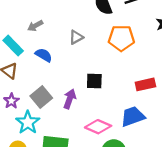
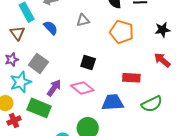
gray square: (41, 97) -> (38, 63), turned -30
purple arrow: (70, 99) -> (54, 88), moved
pink diamond: (98, 127) -> (82, 88), moved

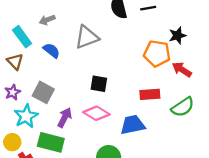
gray triangle: (83, 20) -> (87, 37), size x1.6
orange pentagon: (122, 32) -> (157, 54), moved
green semicircle: (152, 104) -> (183, 107), moved

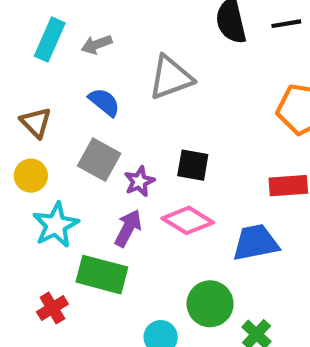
cyan rectangle: (22, 37) -> (50, 40), moved, turned 60
purple star: (13, 92) -> (139, 181), moved
gray square: (43, 92) -> (99, 160), moved
yellow circle: (12, 142) -> (31, 176), moved

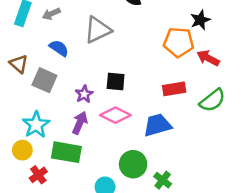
gray square: (99, 160) -> (44, 80), moved
yellow circle: (31, 176) -> (22, 150), moved

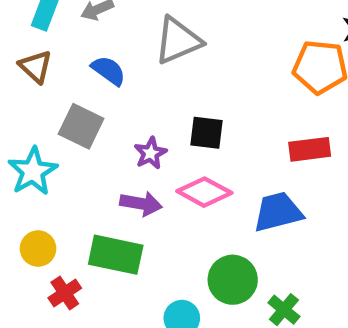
brown triangle: (19, 64) -> (36, 67), moved
purple arrow: (80, 123) -> (141, 204), turned 75
cyan star: (36, 125) -> (33, 171), moved

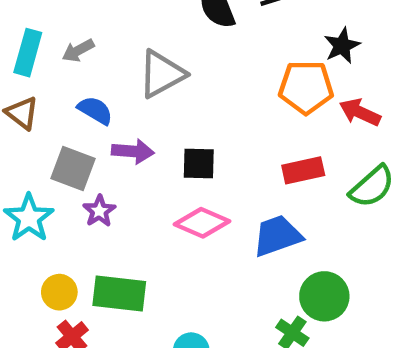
purple star: (150, 153) -> (99, 211), moved
purple arrow: (141, 204) -> (133, 151), moved
yellow circle: (38, 249) -> (59, 292), moved
green circle: (233, 280) -> (324, 296), moved

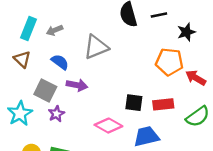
black star: (342, 46) -> (186, 32), moved
black square: (199, 163) -> (134, 103), moved

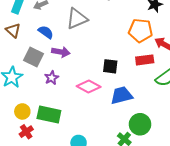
red rectangle: (163, 104) -> (145, 60), moved
purple star: (56, 114) -> (52, 78), moved

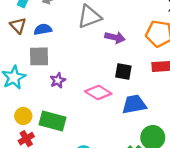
blue semicircle: (46, 32) -> (43, 29), moved, turned -49
purple arrow: (61, 52) -> (115, 37), moved
gray square: (34, 57) -> (39, 56), turned -30

